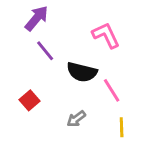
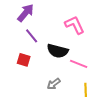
pink line: (112, 90) -> (79, 64), turned -36
red square: (29, 100) -> (24, 60), moved, turned -32

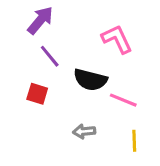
gray arrow: (54, 84) -> (84, 131), turned 32

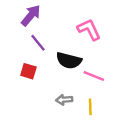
yellow line: (134, 141) -> (90, 107), moved

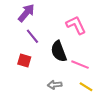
black semicircle: (69, 61) -> (59, 51), turned 55
yellow line: (90, 107) -> (86, 87), moved, turned -56

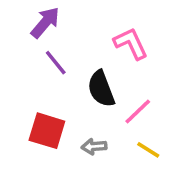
red square: (24, 60) -> (47, 131), moved, size x1.5
pink line: (80, 65) -> (138, 112), turned -66

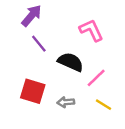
black semicircle: (101, 89) -> (71, 62), turned 135

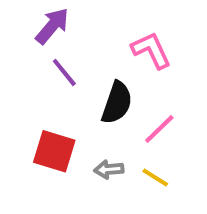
black semicircle: (71, 62) -> (117, 103), turned 85
yellow line: (103, 105) -> (155, 178), moved

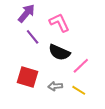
pink L-shape: (151, 50) -> (59, 23), moved
black semicircle: (117, 103) -> (59, 52), turned 95

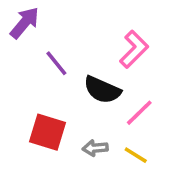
purple arrow: (26, 13) -> (25, 23), moved
pink L-shape: (59, 23) -> (134, 49), moved, turned 70

